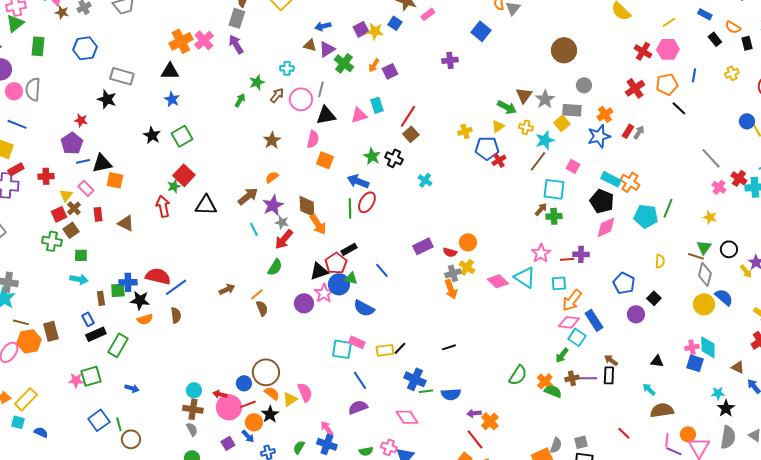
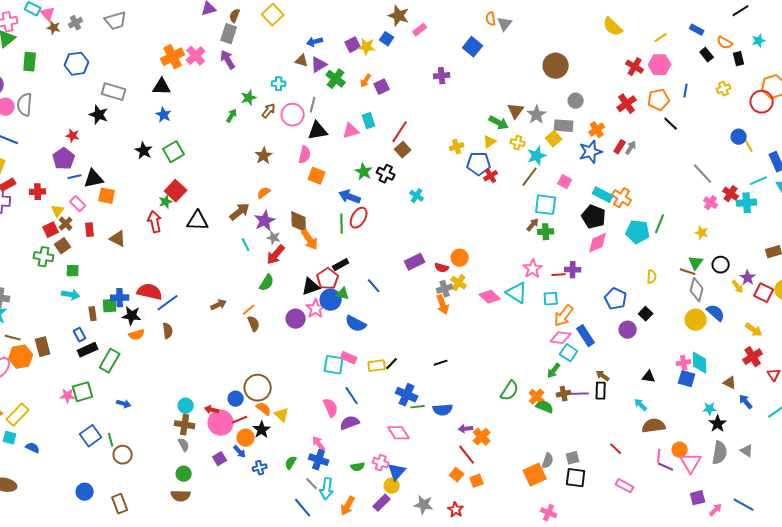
pink semicircle: (305, 392) -> (331, 408), moved
yellow triangle: (290, 399) -> (282, 415), turned -42

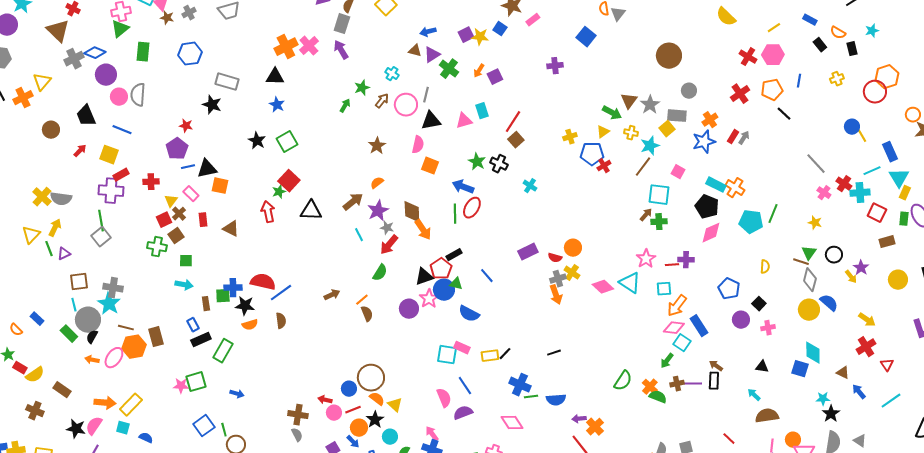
cyan cross: (279, 84) -> (392, 74), turned 32
red square: (764, 293) -> (877, 213), moved
pink cross: (684, 363) -> (768, 328), moved
cyan circle: (186, 406) -> (390, 437), moved
pink circle: (221, 423) -> (334, 413), size x0.6

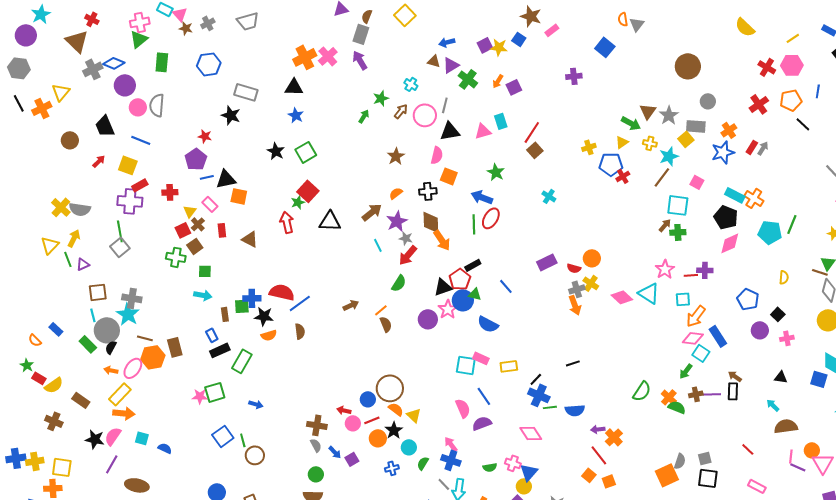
black cross: (499, 164) -> (428, 191), moved, turned -30
black line: (505, 354) -> (536, 379), moved
yellow rectangle: (131, 405) -> (120, 394), moved
blue arrow: (353, 442) -> (335, 452), moved

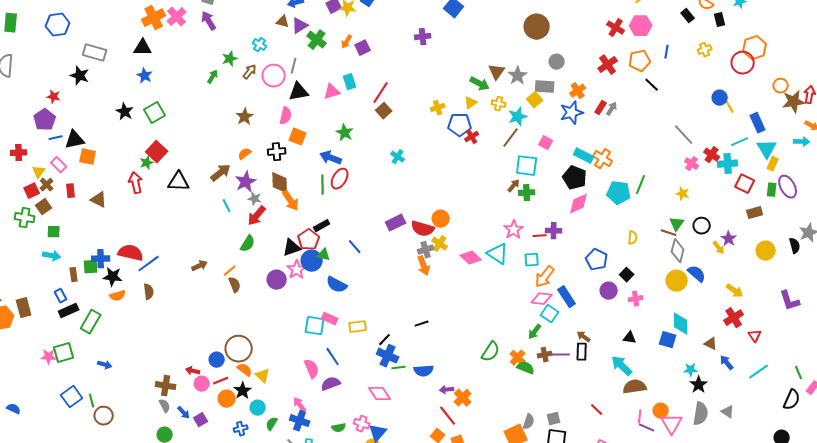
red semicircle: (574, 268) -> (423, 229), size x1.6
cyan arrow: (773, 405) -> (622, 366), size x1.6

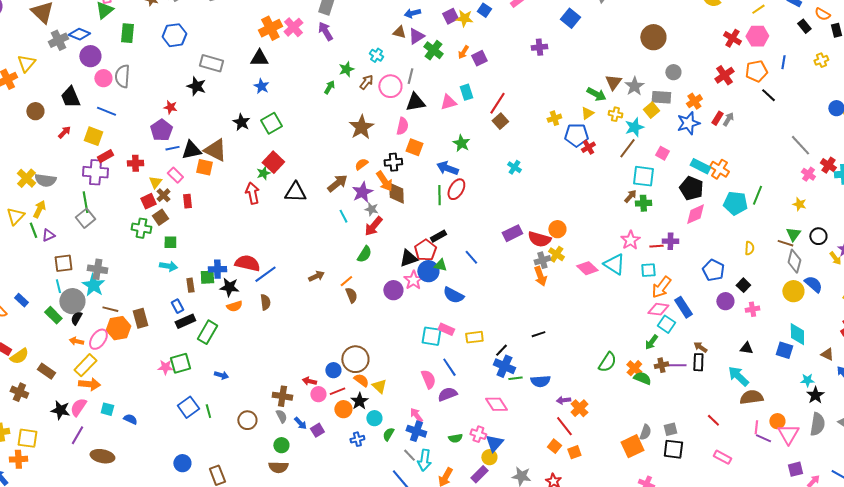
brown star: (245, 117) -> (361, 127), size x1.4
brown triangle: (99, 200) -> (215, 150), moved, size x1.4
orange arrow: (291, 201) -> (384, 181), moved
brown circle: (104, 416) -> (247, 420), moved

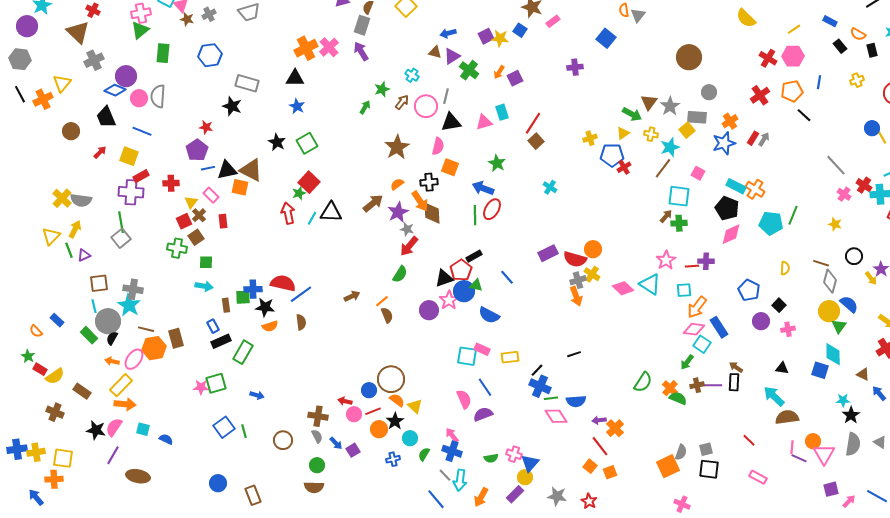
blue diamond: (79, 34) -> (115, 90), moved
cyan line: (343, 216) -> (312, 218), moved, turned 56
green triangle: (793, 234) -> (839, 326), moved
pink diamond: (496, 404) -> (556, 416), moved

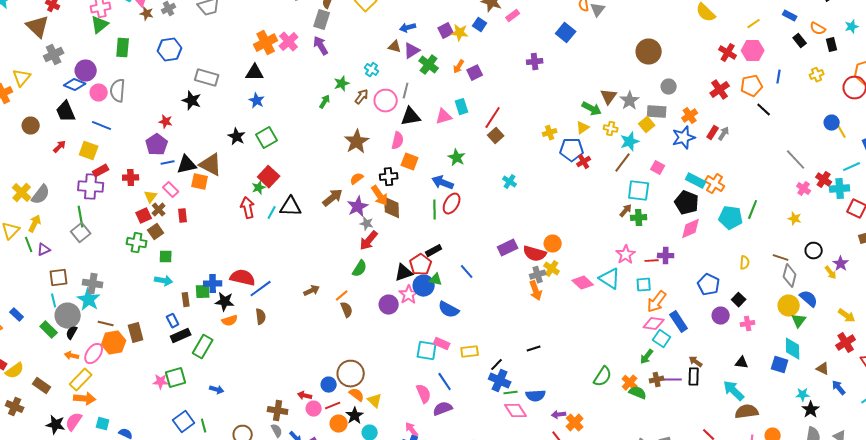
gray semicircle: (81, 200) -> (41, 195), turned -60

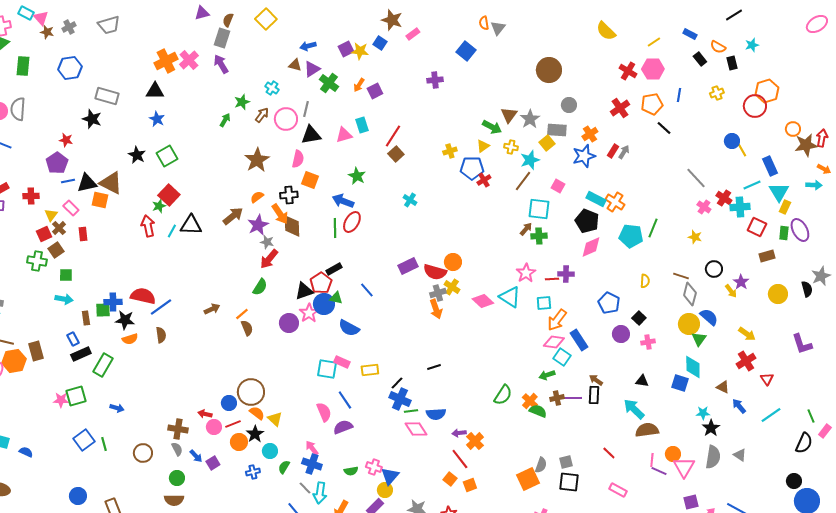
green arrow: (647, 357) -> (547, 375), turned 35

